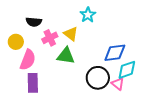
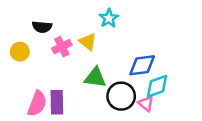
green triangle: (66, 56) -> (95, 78), moved
pink semicircle: (28, 60) -> (37, 104), moved
purple rectangle: (33, 83) -> (57, 102), moved

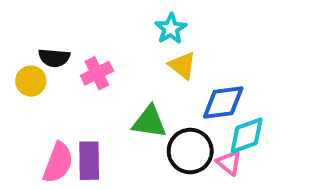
black semicircle: (42, 27) -> (54, 58), moved
yellow triangle: (88, 42) -> (182, 66), moved

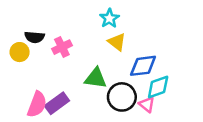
purple rectangle: (89, 161) -> (57, 103), turned 55

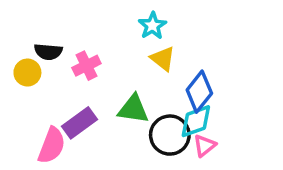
blue diamond: (143, 66) -> (199, 92), turned -44
cyan diamond: (158, 87) -> (196, 121), moved
purple rectangle: (57, 103) -> (79, 123), moved
pink triangle: (147, 104) -> (205, 145), turned 42

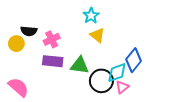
blue diamond: (199, 92) -> (134, 60), moved
purple rectangle: (79, 123) -> (53, 61), moved, turned 42
pink semicircle: (52, 145) -> (18, 87), moved, turned -70

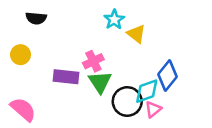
black semicircle: (29, 31) -> (36, 18), moved
yellow triangle: (97, 35) -> (136, 34), moved
pink cross: (52, 39) -> (93, 61), moved
green triangle: (80, 65) -> (100, 82), turned 48

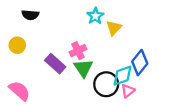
yellow triangle: (136, 34) -> (114, 28), turned 35
purple rectangle: (66, 77) -> (55, 64), turned 36

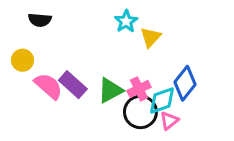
pink cross: (78, 51) -> (139, 89), moved
green triangle: (83, 68) -> (110, 90), turned 36
pink semicircle: (19, 91) -> (48, 86), moved

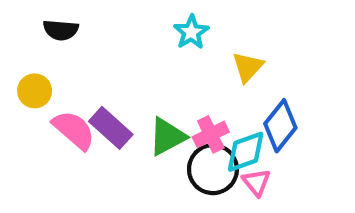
yellow triangle: (151, 37) -> (248, 67), moved
pink triangle: (169, 121) -> (256, 182), turned -30

